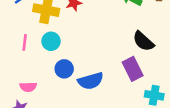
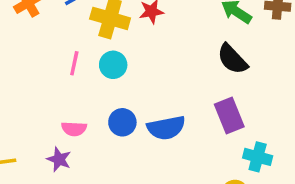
black semicircle: (143, 41) -> (232, 59), moved
blue circle: (64, 69) -> (122, 122), moved

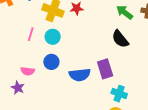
purple rectangle: (229, 116) -> (105, 69), moved
blue circle: (122, 122) -> (51, 62), moved
cyan cross: (258, 157) -> (119, 94), moved

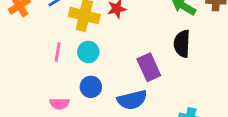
black semicircle: (120, 39) -> (182, 44), turned 48
purple rectangle: (105, 69) -> (149, 67), moved

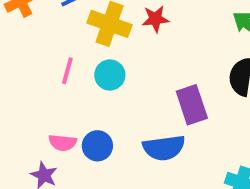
blue circle: (91, 87) -> (97, 146), moved

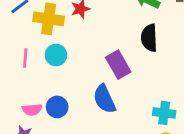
blue semicircle: (164, 148) -> (104, 99), turned 84

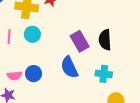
black semicircle: (149, 38) -> (105, 40), moved
cyan cross: (164, 113) -> (104, 74), moved

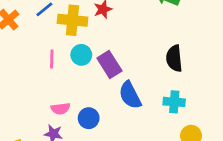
purple rectangle: (80, 41) -> (109, 64), moved
blue circle: (34, 74) -> (89, 118), moved

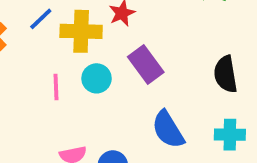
purple rectangle: (109, 64) -> (146, 65), moved

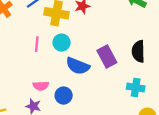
purple rectangle: (146, 65) -> (107, 56), moved
blue semicircle: (168, 130) -> (78, 66), moved, turned -45

